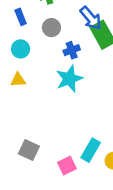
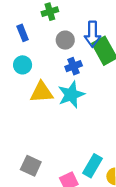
blue arrow: (91, 18) -> (92, 34), turned 40
gray circle: (51, 28) -> (65, 40), moved
yellow triangle: (18, 80) -> (42, 92), moved, size x1.5

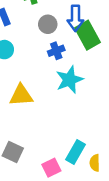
yellow triangle: (42, 92) -> (21, 95), moved
cyan star: (71, 95) -> (69, 80), moved

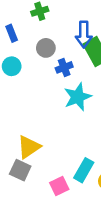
gray circle: (48, 24) -> (46, 48), moved
yellow triangle: (21, 95) -> (29, 147), moved, turned -30

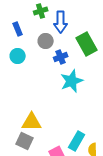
blue arrow: (84, 34) -> (61, 22), moved
yellow triangle: (29, 147) -> (32, 122), turned 35

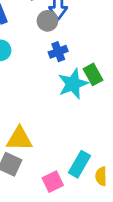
gray circle: (46, 41) -> (47, 21), moved
green rectangle: (87, 44) -> (93, 74), moved, size x0.7

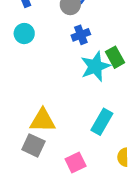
cyan rectangle: (80, 164) -> (102, 122), moved

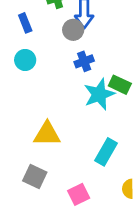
green rectangle: (115, 57) -> (120, 85), turned -36
yellow triangle: (43, 120) -> (47, 134), moved

